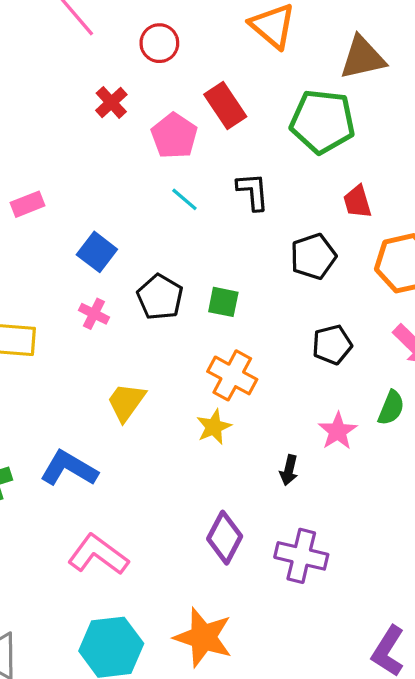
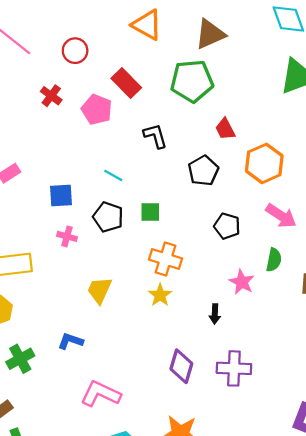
cyan line: (184, 199) -> (113, 175), moved
blue square: (97, 252) -> (61, 196), turned -30
black pentagon: (332, 345) -> (227, 226), turned -30
blue L-shape: (69, 469) -> (70, 341), size x0.7

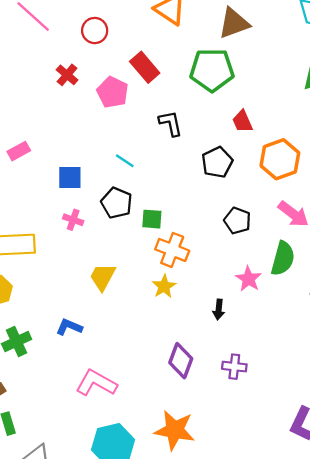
green square: (150, 212) -> (152, 219), moved
green semicircle: (274, 260) -> (283, 258), size x1.4
purple cross: (234, 368) -> (234, 367), size x0.7

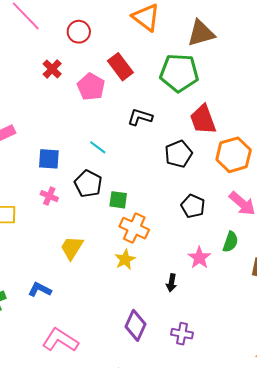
red trapezoid: (242, 121) -> (203, 120), size x1.5
black L-shape: (171, 123) -> (140, 117), turned -65
green semicircle: (283, 258) -> (230, 242), size x0.7

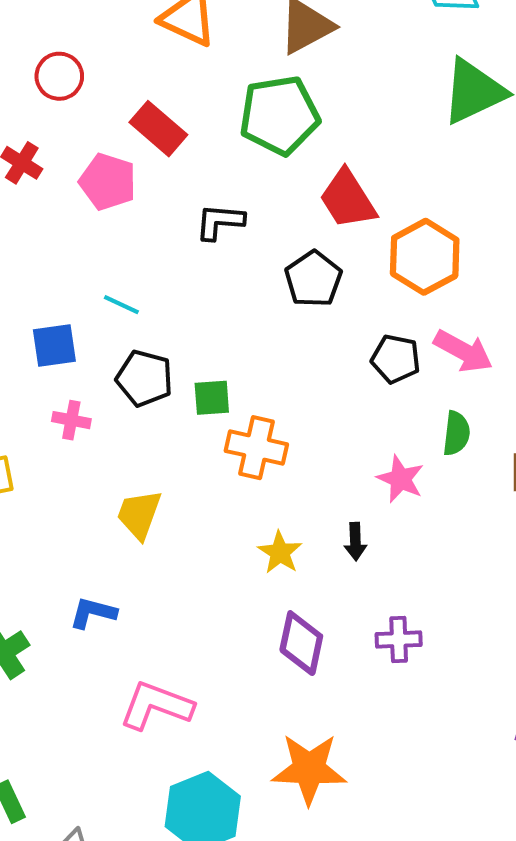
cyan line: (98, 147) -> (121, 305), moved
black pentagon: (193, 206) -> (396, 359), moved
yellow star: (125, 259) -> (280, 552), moved

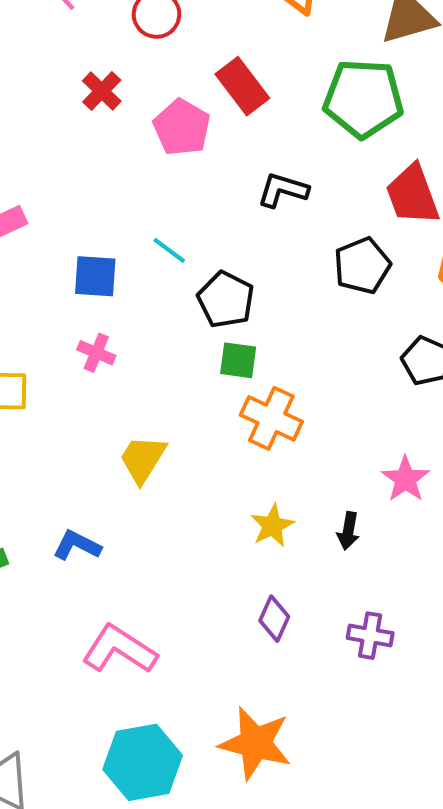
black pentagon: (144, 378) -> (226, 300), moved
purple diamond: (301, 643) -> (274, 619), size x0.7

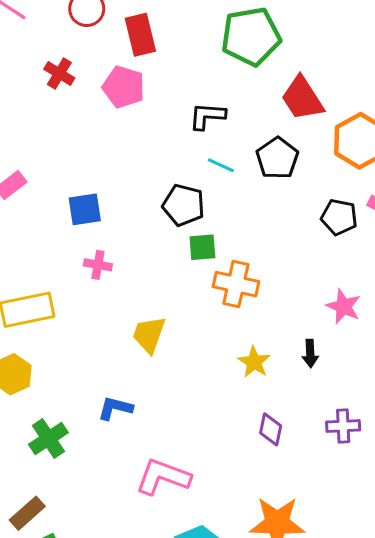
red rectangle: (242, 86) -> (140, 35), moved, turned 36
cyan line: (169, 250) -> (221, 165), moved

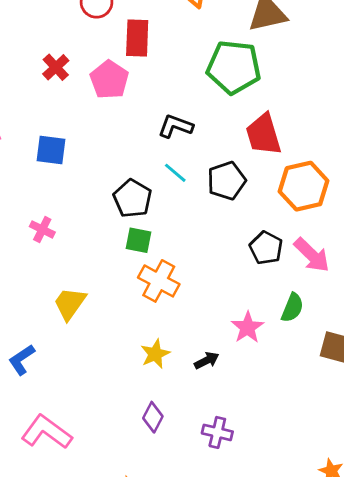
red cross: (59, 74) -> (56, 67), moved
blue square: (85, 209) -> (51, 150), moved
black arrow: (310, 353) -> (207, 360), turned -130
blue L-shape: (115, 408) -> (22, 360), turned -64

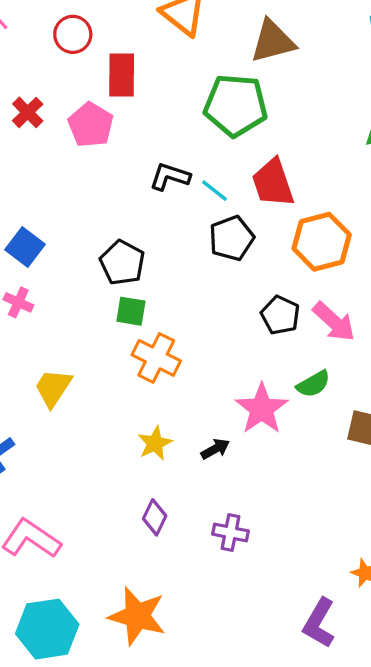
blue square: (51, 150) -> (25, 247), moved, turned 32
cyan line: (175, 173) -> (215, 191), moved
green semicircle: (292, 308) -> (313, 384), turned 40
pink star: (248, 327) -> (262, 409), size x1.4

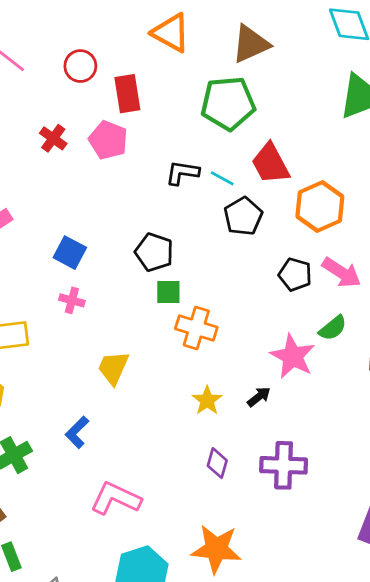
purple cross: (231, 533) -> (284, 465), size x1.5

